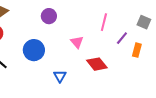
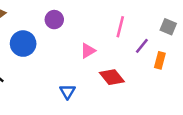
pink triangle: (77, 42) -> (88, 51), turned 40
blue circle: (34, 50) -> (23, 44), moved

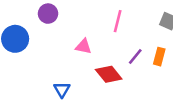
purple line: (142, 46) -> (135, 57), moved
pink triangle: (88, 51) -> (83, 46), turned 42

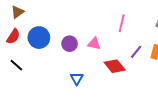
purple circle: (48, 14) -> (70, 44), moved

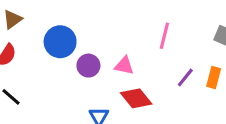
blue circle: (39, 38) -> (60, 42), moved
red diamond: (115, 66) -> (136, 98), moved

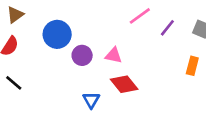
pink line: (164, 36) -> (140, 16), moved, turned 40
purple line: (185, 78) -> (167, 28), moved

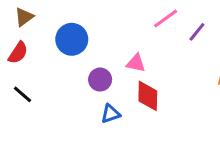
purple circle: (82, 55) -> (100, 80), moved
red diamond: (124, 84) -> (148, 96), turned 40
blue triangle: (91, 100) -> (111, 114), turned 42

